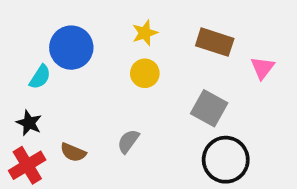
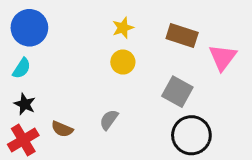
blue circle: (71, 48) -> (29, 28), moved
pink triangle: (262, 68) -> (223, 57), size x1.4
cyan semicircle: (40, 77) -> (22, 68), moved

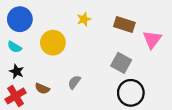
yellow circle: (123, 62) -> (53, 43), moved, size x1.5
cyan semicircle: (22, 68) -> (15, 47), turned 88

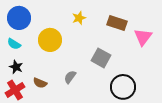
gray square: (121, 63) -> (101, 58), moved

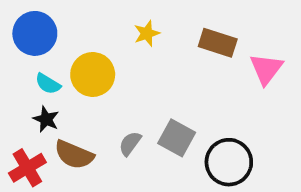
cyan semicircle: (14, 44) -> (48, 84), moved
gray square: (101, 58) -> (177, 138), moved
black star: (16, 67) -> (46, 119), moved
brown semicircle: (40, 83) -> (74, 155), size x1.5

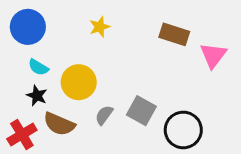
yellow star: (147, 33) -> (100, 27), moved
yellow circle: (93, 74) -> (79, 82), moved

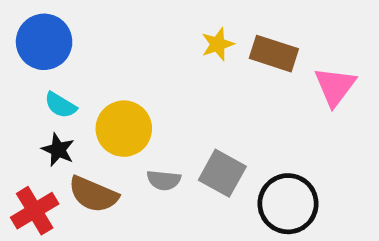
yellow star: (100, 27) -> (218, 44), moved
gray semicircle: (104, 115) -> (164, 180), turned -120

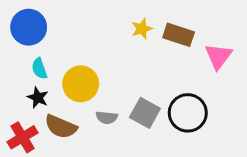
cyan semicircle: (60, 105) -> (39, 68), turned 40
black circle: (288, 204) -> (188, 113), moved

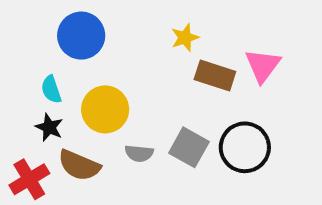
blue circle: (29, 27) -> (81, 36), moved
brown rectangle: (179, 35) -> (215, 75), moved
pink triangle: (218, 56) -> (263, 65), moved

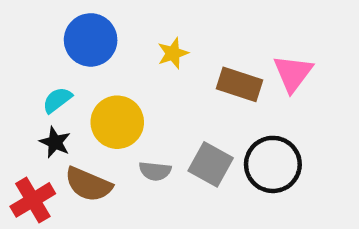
yellow star: (185, 38) -> (173, 53), moved
cyan semicircle: (51, 89) -> (57, 100), turned 72

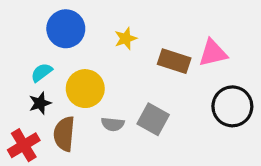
pink triangle: (293, 73) -> (213, 53), turned 40
black star: (55, 142) -> (40, 103), turned 30
black circle: (273, 164) -> (232, 106), moved
brown semicircle: (88, 184) -> (64, 134), turned 72

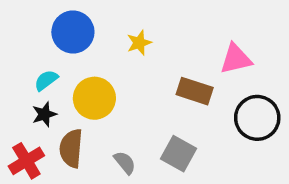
brown rectangle: (174, 61) -> (195, 91), moved
gray square: (153, 119) -> (178, 154), moved
gray semicircle: (113, 124) -> (125, 163), moved, turned -135

